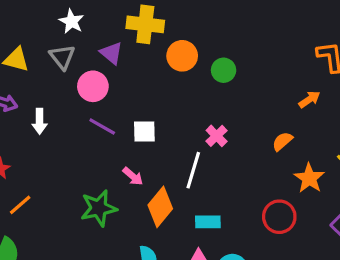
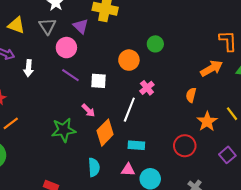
orange circle: (182, 56) -> (129, 60), moved
orange arrow: (309, 99) -> (212, 68), size x1.5
orange semicircle: (282, 141) -> (191, 95), turned -40

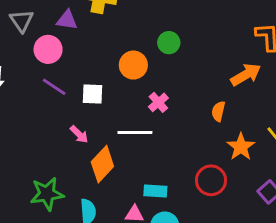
purple triangle: (81, 26) -> (67, 20), turned -35
white line: (129, 110) -> (135, 132), turned 70
green star: (64, 130) -> (47, 194), moved
cyan rectangle: (136, 145) -> (155, 191), moved

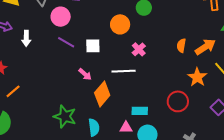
orange arrow: (246, 75) -> (205, 47), moved
orange semicircle: (218, 111) -> (181, 46), moved
green star: (47, 194) -> (65, 116), turned 30

